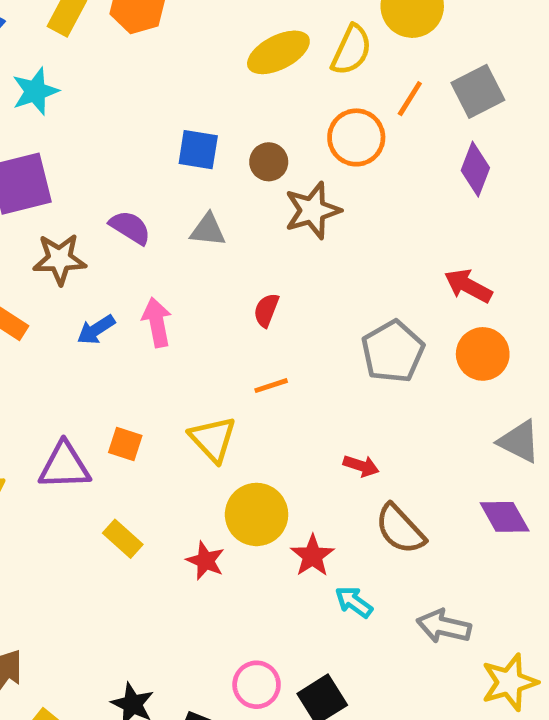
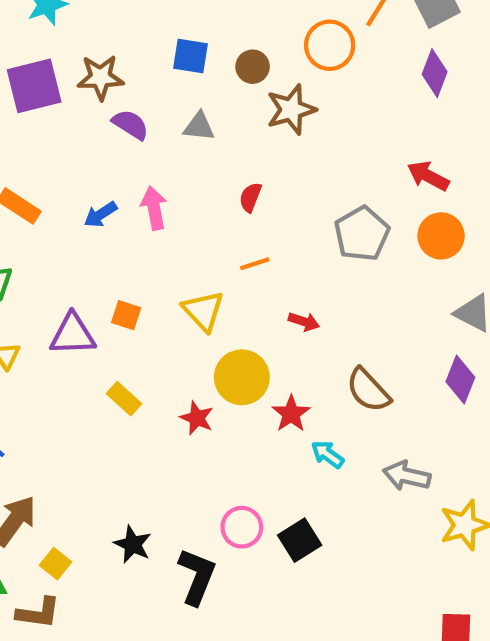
brown star: (60, 259) -> (100, 77), moved
red arrow: (361, 466) -> (304, 322), moved
purple diamond: (505, 517) -> (460, 379), turned 51

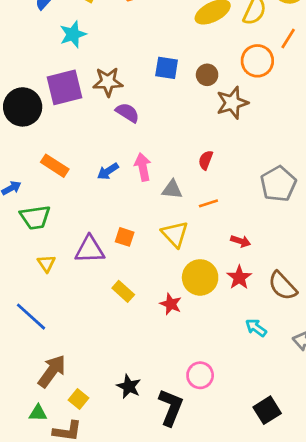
gray triangle: (199, 127) -> (172, 189), moved
red star: (291, 414) -> (239, 277), moved
black square: (300, 540) -> (267, 410), moved

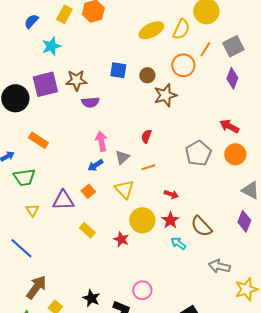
purple semicircle: (127, 113) -> (90, 102), turned 144
blue arrow: (108, 171) -> (95, 165), moved
gray triangle: (172, 189) -> (122, 157), turned -49
orange square: (125, 237) -> (88, 191), turned 32
cyan arrow: (256, 328) -> (178, 243), moved

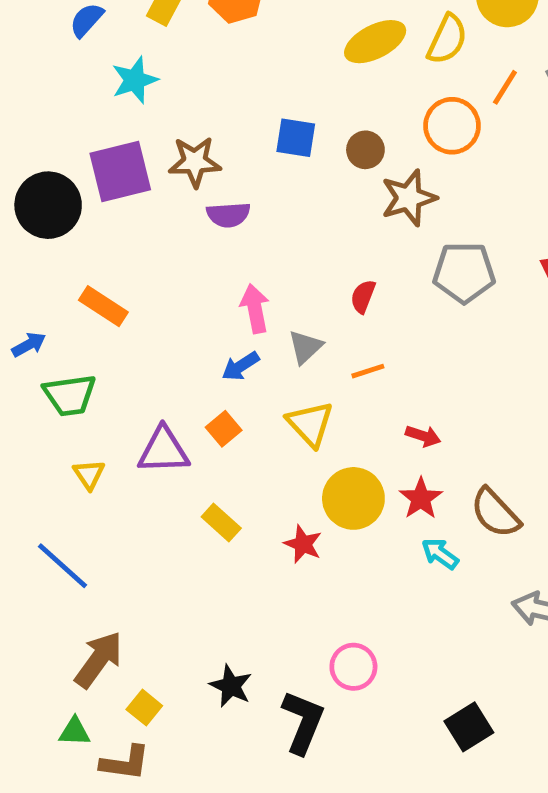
gray pentagon: (198, 153) -> (464, 272), moved, turned 30

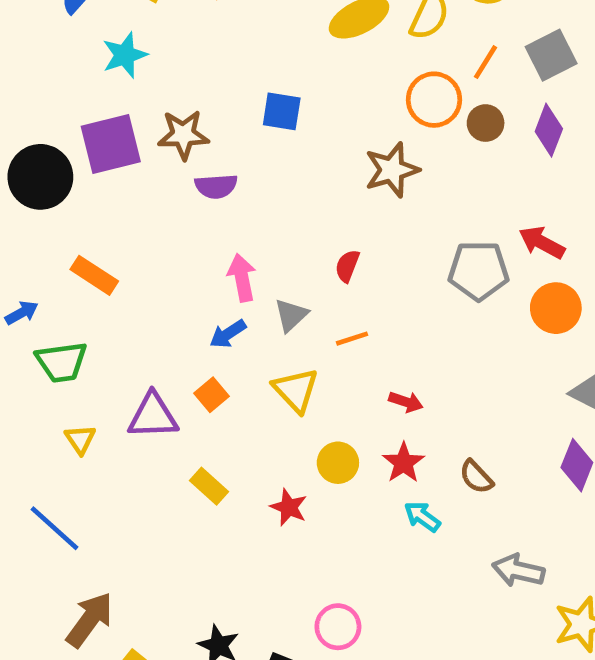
brown circle: (365, 150) -> (486, 123), moved
gray pentagon: (464, 272) -> (479, 271), moved
yellow circle: (353, 498) -> (338, 463), size x0.7
brown semicircle: (495, 513) -> (476, 477), size x0.7

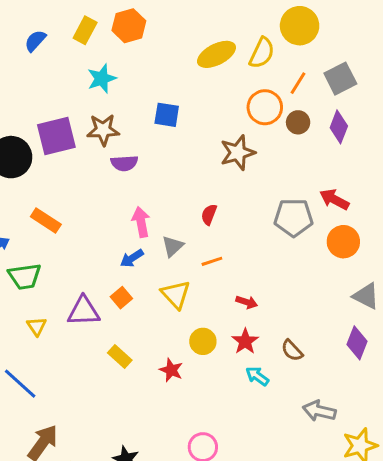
cyan star: (125, 55) -> (102, 79), moved

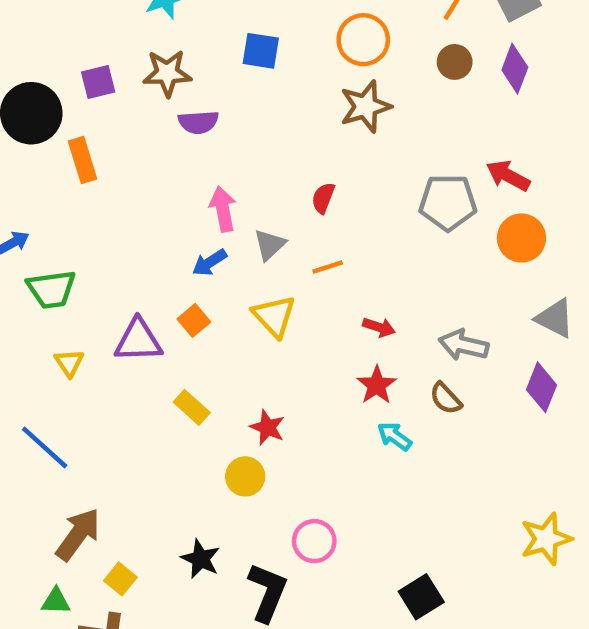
orange circle: (265, 107) -> (363, 40), moved
purple square: (56, 136) -> (98, 82), size x0.6
orange rectangle: (46, 221) -> (82, 160), moved, turned 40
yellow circle: (203, 341) -> (245, 476), moved
gray arrow: (319, 411) -> (464, 345), moved

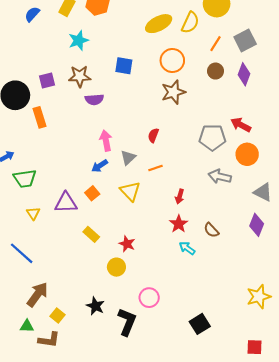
red arrow: (379, 327) -> (180, 196), turned 88
gray arrow: (464, 345) -> (220, 176), moved

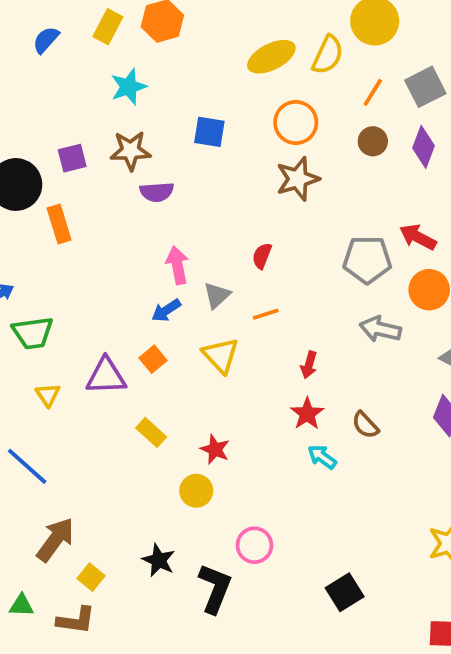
green triangle: (27, 326) -> (21, 605), moved

